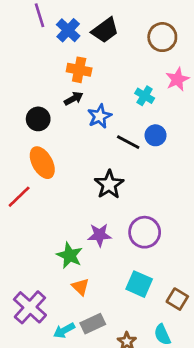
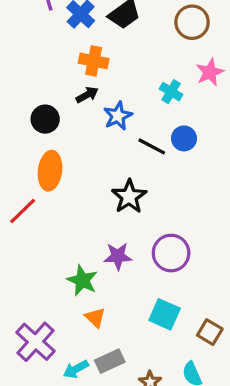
orange ellipse: (42, 163) -> (50, 171), turned 36

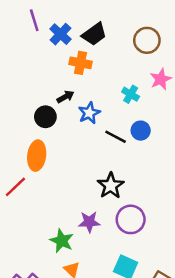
orange cross: (94, 61) -> (81, 63), moved
black circle: (45, 119) -> (45, 117), moved
black star: (129, 197) -> (111, 186), moved

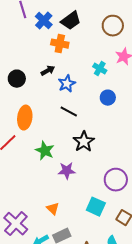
black circle: (45, 117) -> (17, 79), moved
black line: (116, 137) -> (69, 112), moved
purple circle: (131, 219) -> (116, 180), moved
green star: (62, 241) -> (45, 151), moved

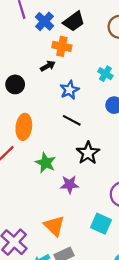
black arrow: (48, 71) -> (48, 66), moved
orange triangle: (53, 209) -> (54, 226), size x1.5

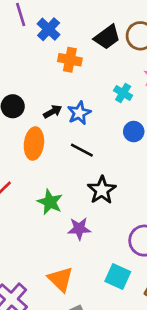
black trapezoid: (74, 21) -> (107, 37), moved
black arrow: (48, 66) -> (53, 112), moved
orange ellipse: (24, 127) -> (34, 144), moved

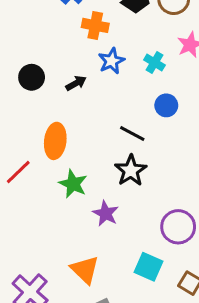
blue star: (79, 113) -> (112, 61), moved
orange ellipse: (34, 144) -> (55, 141), moved
black line: (82, 150) -> (132, 134), moved
purple star: (79, 229) -> (106, 213), turned 30

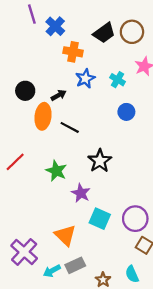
black line: (132, 134) -> (70, 127), moved
orange ellipse: (55, 141) -> (43, 116), moved
purple circle: (178, 227) -> (135, 219), moved
cyan square: (149, 267) -> (100, 219), moved

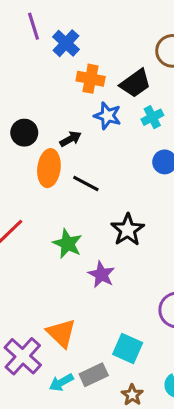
black trapezoid: (104, 33) -> (135, 83), moved
blue star: (85, 79) -> (108, 116), turned -30
cyan cross: (117, 80) -> (152, 117), turned 32
cyan square: (100, 219) -> (128, 349), moved
orange triangle: (65, 235) -> (61, 333), moved

